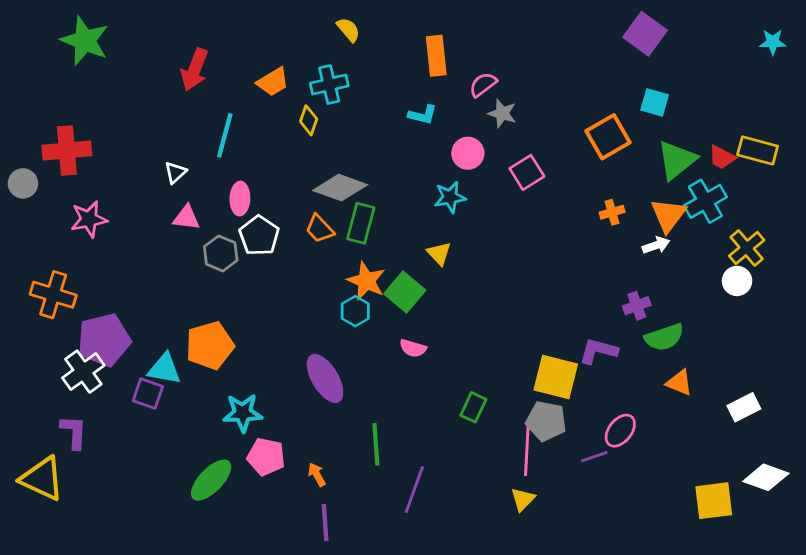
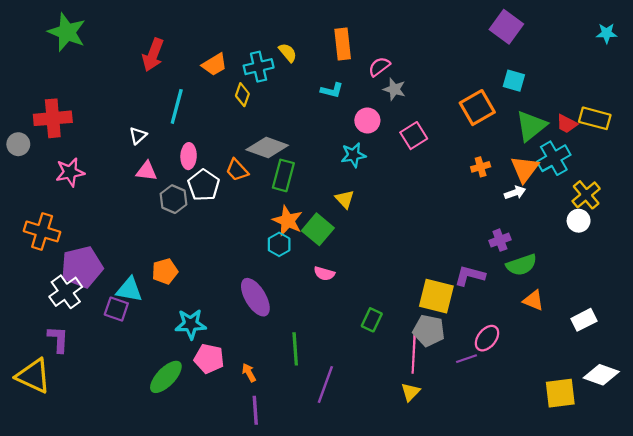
yellow semicircle: (348, 30) -> (288, 53), moved
orange trapezoid: (320, 229) -> (237, 170), moved
orange pentagon: (210, 345) -> (165, 271), size x0.7

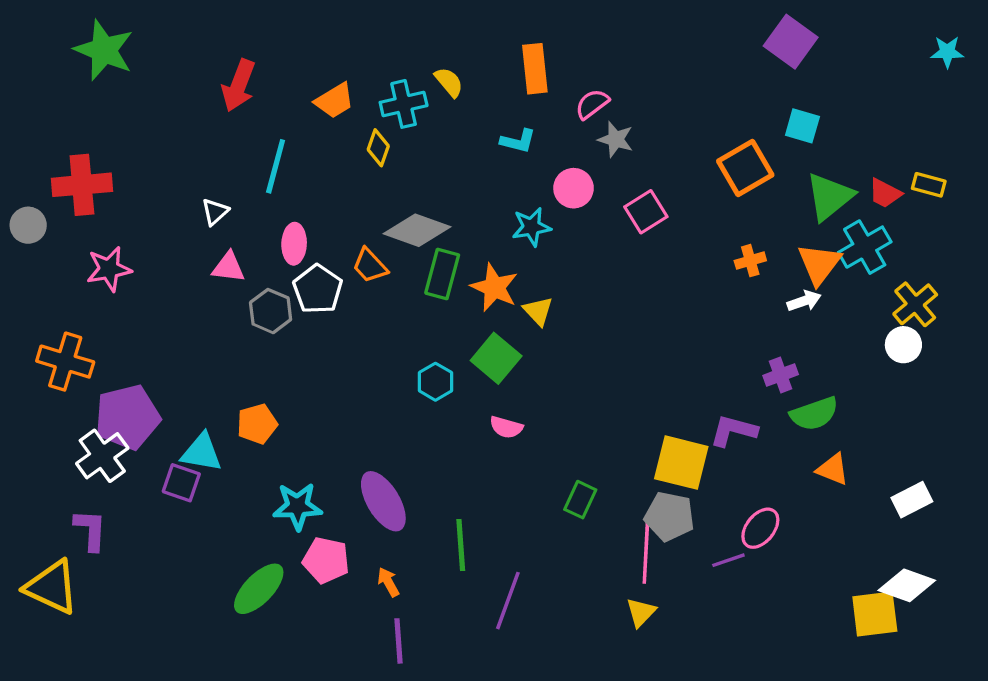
yellow rectangle: (595, 118) -> (929, 185), size x0.7
cyan star: (353, 155) -> (531, 227), moved
orange star: (288, 221) -> (494, 287), moved
purple ellipse: (255, 297) -> (383, 501), moved
white diamond: (601, 375) -> (907, 585), moved

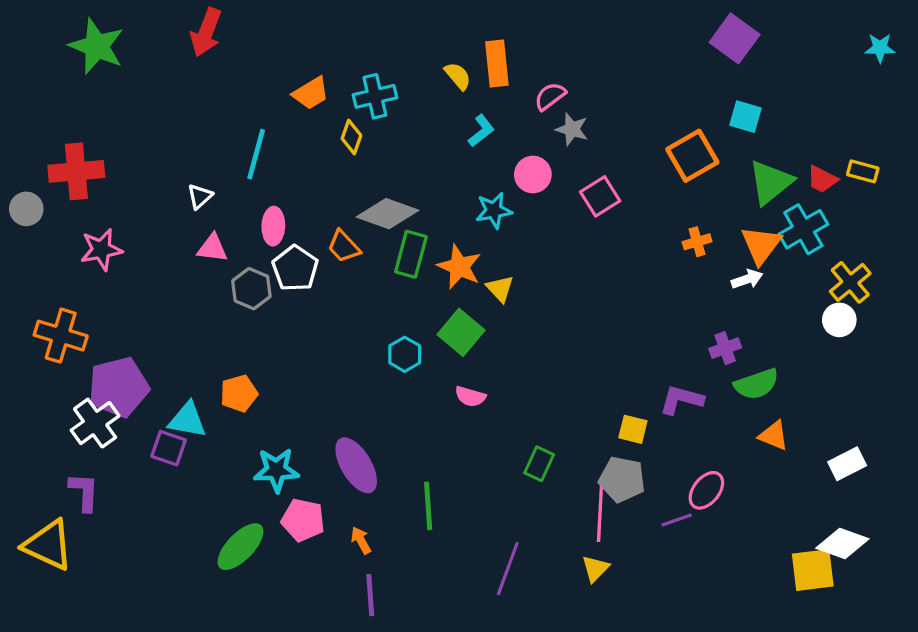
yellow semicircle: (449, 82) -> (458, 76), moved
red arrow: (239, 85) -> (206, 32), moved
cyan L-shape: (518, 141) -> (481, 131), turned -52
yellow square: (681, 463) -> (633, 429), size x0.6
purple line: (508, 601) -> (508, 569), moved

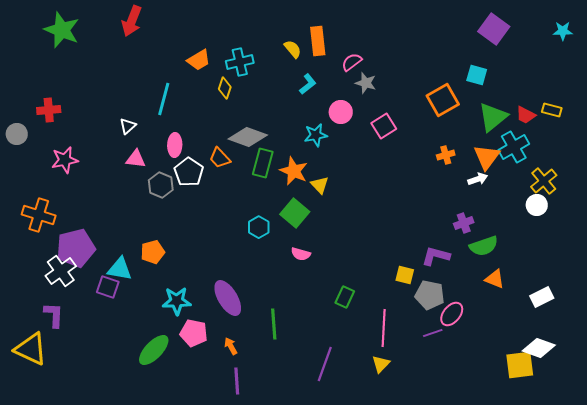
purple square: (735, 38) -> (494, 29), moved
red cross: (76, 171) -> (49, 110), size x0.7
gray pentagon: (622, 479) -> (430, 295), moved

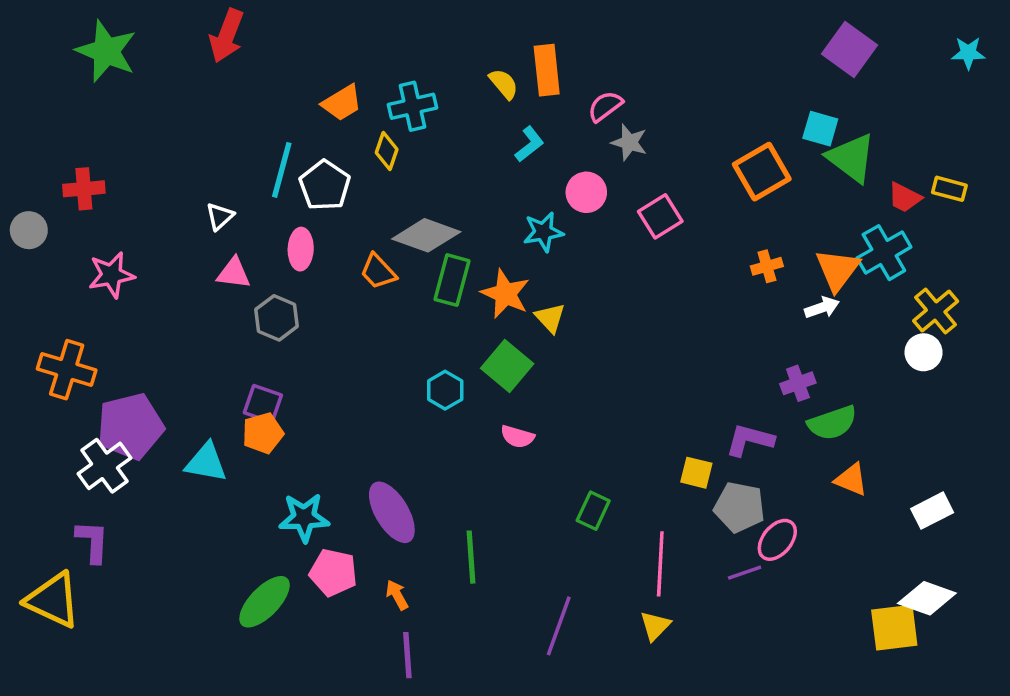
green triangle: (493, 117) -> (851, 158), moved, turned -44
white pentagon: (189, 172) -> (325, 185), moved
purple square: (108, 287) -> (263, 404), moved

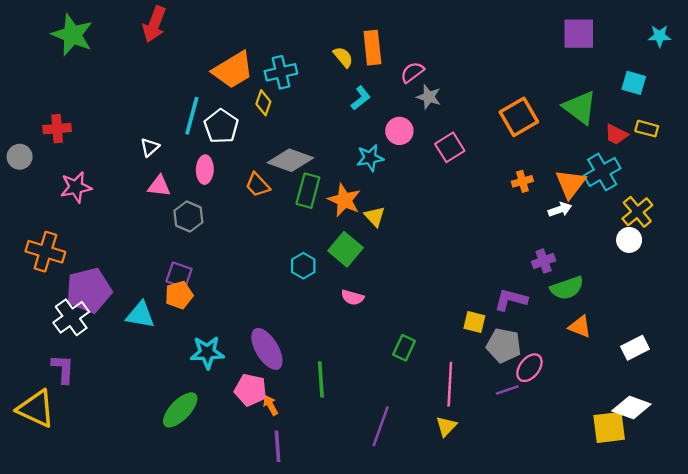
purple square: (850, 49) -> (579, 34), turned -36
orange trapezoid: (342, 103) -> (233, 70), size x1.5
cyan square: (820, 129) -> (634, 83), moved
pink pentagon: (333, 573) -> (251, 390), moved

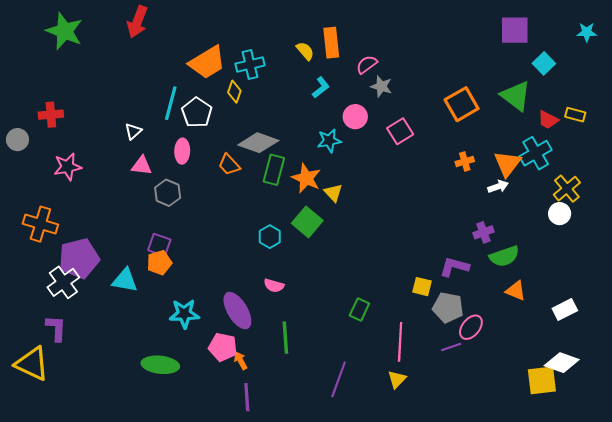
cyan square: (634, 83) -> (544, 63), moved, turned 30
pink semicircle: (352, 297) -> (274, 286), moved
green ellipse: (180, 410) -> (160, 365), turned 52

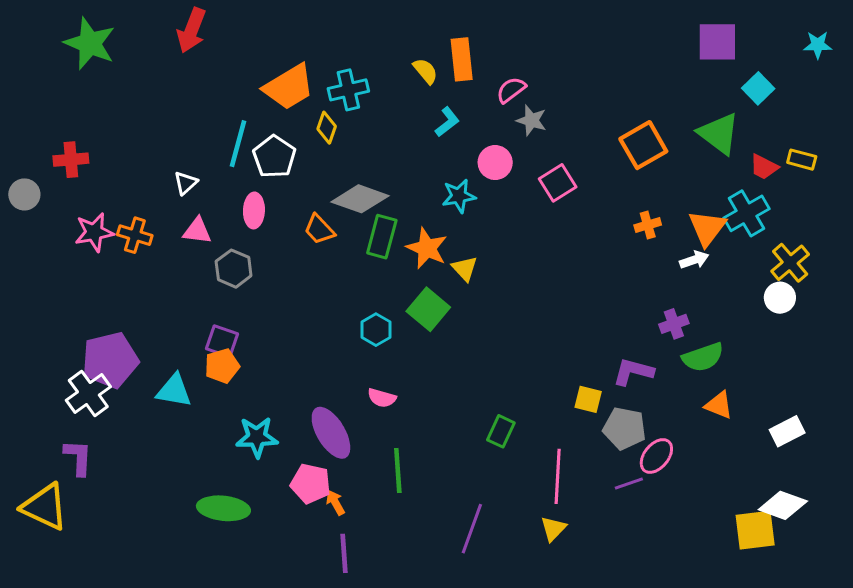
orange cross: (40, 224) -> (135, 235), moved, size x0.7

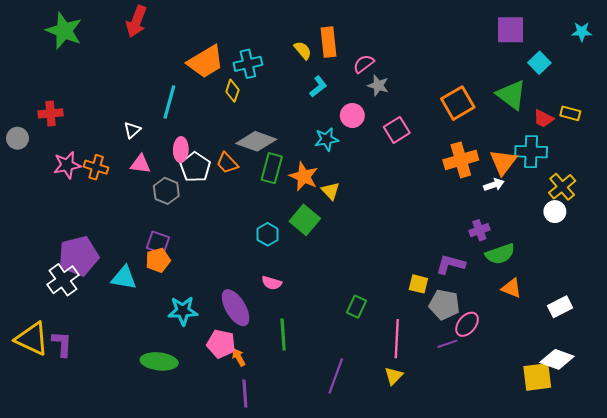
white pentagon: (274, 157) -> (195, 167), moved
cyan cross: (746, 213) -> (531, 152), turned 32
orange cross: (648, 225) -> (461, 160), size x1.8
purple L-shape: (78, 457) -> (62, 344), moved
yellow triangle: (45, 507) -> (32, 339), moved

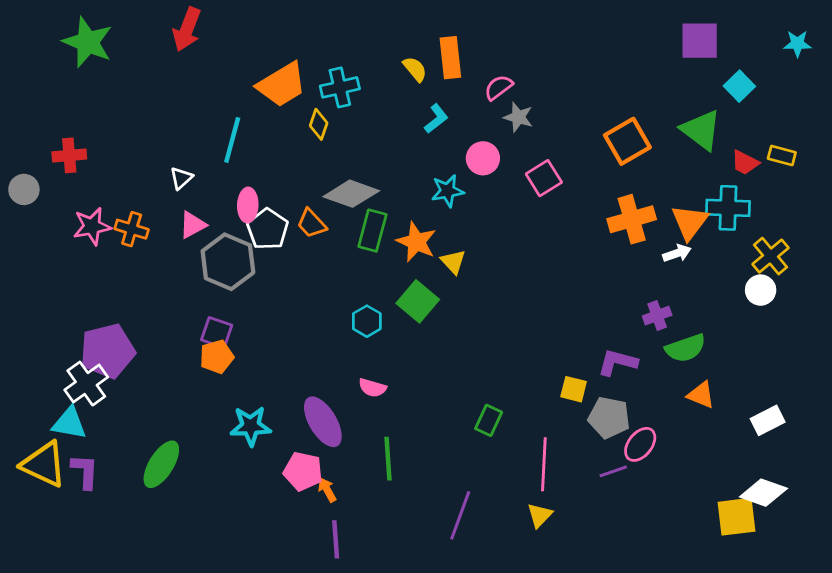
pink triangle: (140, 164) -> (193, 225), turned -35
gray hexagon: (166, 191) -> (228, 262), size x1.5
cyan triangle: (124, 278) -> (69, 423), moved
green ellipse: (159, 361) -> (161, 464), moved, turned -64

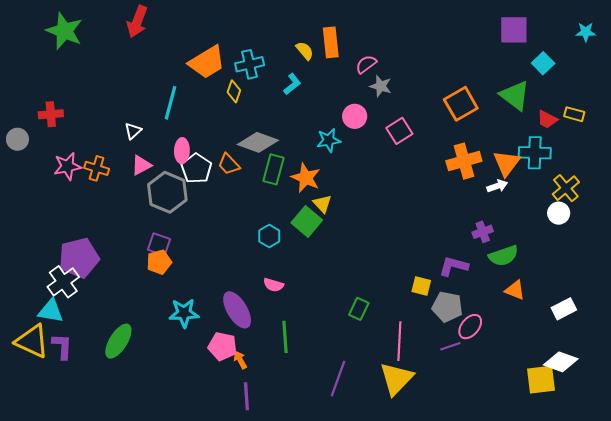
cyan L-shape: (436, 119) -> (292, 84), moved
yellow triangle: (453, 262) -> (322, 204), moved
yellow triangle: (540, 515) -> (396, 379), size x1.8

